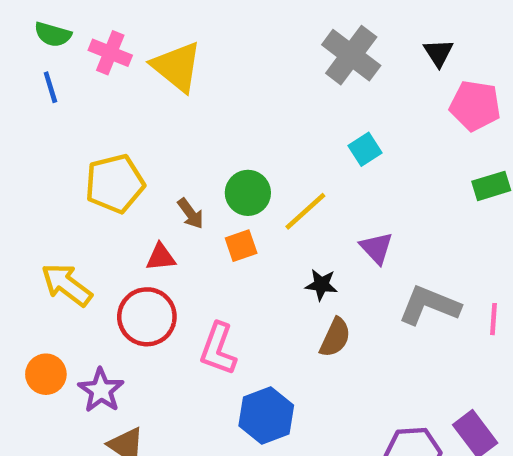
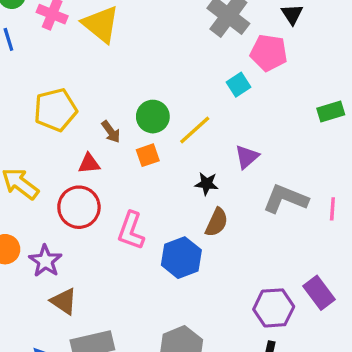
pink pentagon: (475, 106) -> (269, 53), moved
purple triangle: (376, 248) -> (247, 157), turned 32
blue hexagon: (266, 416) -> (181, 258), moved

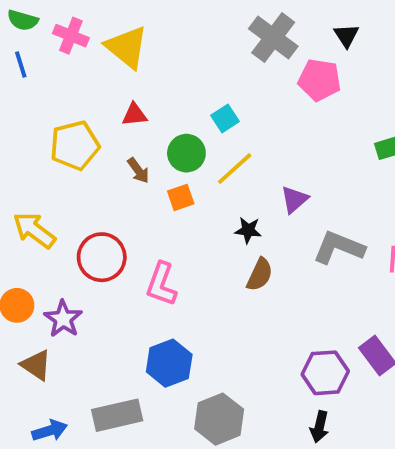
cyan square: (238, 85) -> (225, 118), moved
red triangle: (89, 164) -> (134, 115), moved
blue hexagon: (181, 258) -> (169, 363), moved
brown triangle: (64, 301) -> (36, 365), moved

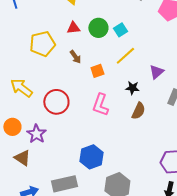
green circle: (186, 153) -> (98, 28), moved
pink L-shape: (161, 284) -> (100, 105), moved

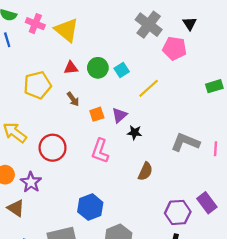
yellow line: (125, 56) -> (149, 88), moved
purple triangle: (156, 72) -> (119, 115), moved
brown semicircle: (138, 111) -> (145, 171), moved

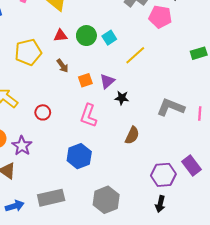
red circle: (53, 148) -> (43, 112), size x0.6
blue hexagon: (90, 207) -> (79, 156), moved

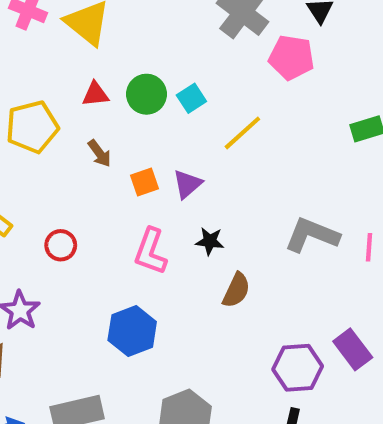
black star: (122, 98) -> (210, 241), moved

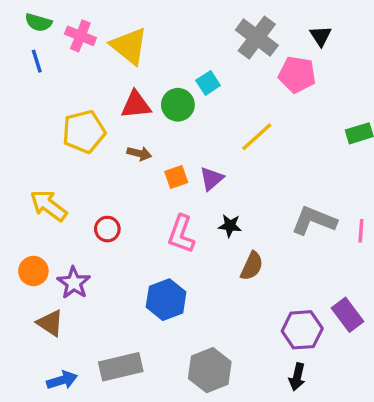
red triangle: (95, 94) -> (136, 105), size x1.4
cyan square: (191, 98) -> (208, 83), moved
brown arrow: (100, 153) -> (139, 153), turned -40

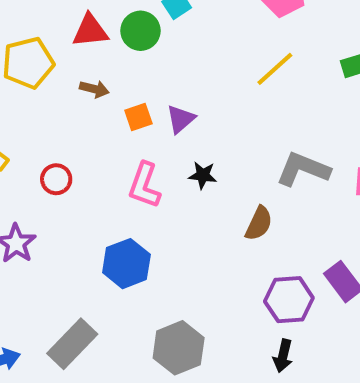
yellow line: (257, 137) -> (275, 69), moved
brown semicircle: (252, 266) -> (259, 223), moved
gray rectangle: (121, 367) -> (72, 344), turned -33

